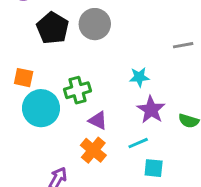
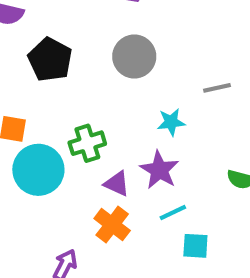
gray circle: (95, 24) -> (134, 56), moved
gray line: (183, 45) -> (217, 88), moved
purple star: (151, 110) -> (159, 170), moved

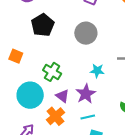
green cross: (87, 143) -> (52, 72), turned 36
cyan circle: (38, 170) -> (30, 95), moved

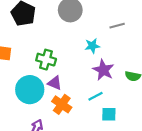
purple star: (86, 94) -> (103, 70), moved
purple triangle: (62, 96) -> (55, 83), moved

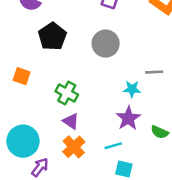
cyan star: (92, 46) -> (132, 89), moved
cyan circle: (30, 90) -> (23, 141), moved

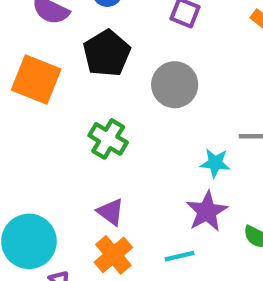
black pentagon: (52, 36) -> (107, 53), moved
orange square: (22, 76) -> (36, 79), moved, size x1.6
green cross: (67, 93) -> (108, 139), moved

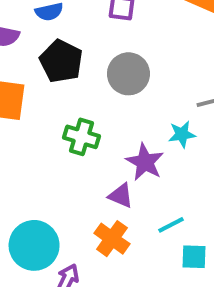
purple star: (207, 211) -> (145, 162), moved
purple triangle: (111, 212) -> (121, 196), moved

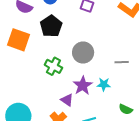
gray circle: (128, 74) -> (83, 52), moved
cyan star: (182, 134) -> (104, 84), moved

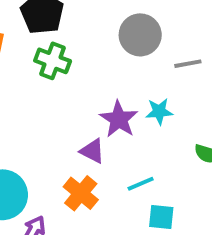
gray circle: (83, 52) -> (140, 35), moved
green cross: (53, 66) -> (53, 61), moved

